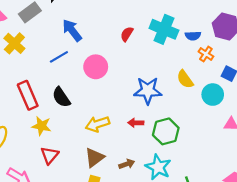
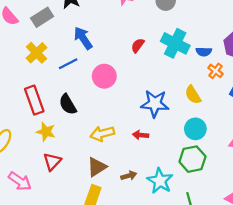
yellow cross: (14, 43) -> (36, 53), moved
cyan circle: (213, 95) -> (195, 129), moved
green hexagon: (166, 131) -> (192, 159), moved

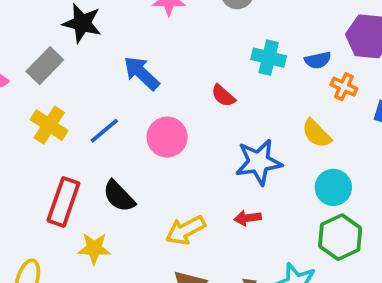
blue arrow: (83, 38) -> (141, 73), moved
cyan cross: (175, 43) -> (269, 58), size x0.7
red semicircle: (138, 45) -> (223, 96), moved, turned -72
red rectangle: (34, 100) -> (63, 202), turned 52

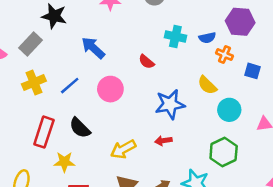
yellow cross: (49, 125) -> (34, 82), turned 35
cyan circle: (333, 187) -> (229, 110), moved

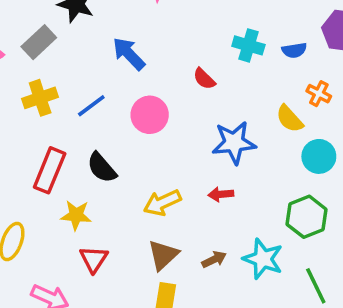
orange cross: (224, 55) -> (319, 94), moved

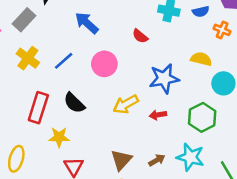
orange cross: (319, 94) -> (222, 30), moved
yellow cross: (40, 98) -> (28, 58), turned -30
yellow semicircle: (290, 119) -> (201, 59), turned 150
yellow arrow: (162, 203) -> (126, 104), moved
green hexagon: (306, 217) -> (202, 117), moved

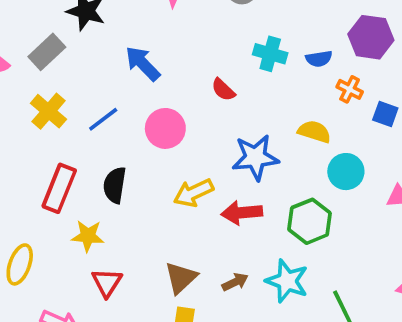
black semicircle: (74, 103) -> (115, 185), turned 50
red arrow: (158, 115) -> (242, 213), size x1.5

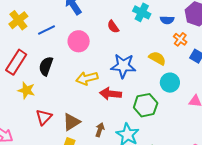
brown arrow: (235, 282) -> (100, 130), turned -56
red triangle: (107, 283) -> (44, 117), moved

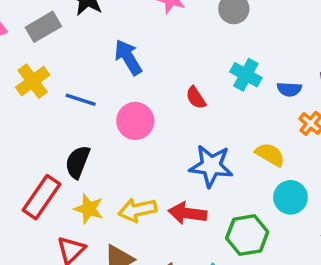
blue line: (46, 30) -> (81, 100), turned 42
red rectangle: (16, 62) -> (42, 197), moved
yellow arrow: (87, 78) -> (137, 210), moved
yellow star: (26, 90) -> (89, 209), moved

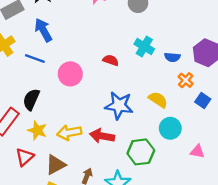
blue arrow: (128, 57) -> (43, 30), moved
red semicircle: (196, 98) -> (111, 60), turned 140

